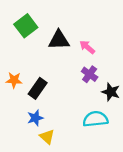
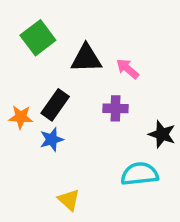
purple cross: (90, 74) -> (115, 108), moved, turned -35
black rectangle: (38, 88) -> (55, 105), moved
blue star: (35, 118) -> (52, 139), moved

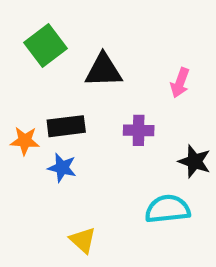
pink arrow: (128, 69) -> (180, 83), moved, turned -110
black rectangle: (55, 105) -> (66, 126), turned 48
blue star: (52, 139) -> (62, 168), turned 30

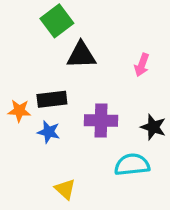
green square: (45, 46) -> (57, 21), moved
purple cross: (139, 130) -> (101, 121), moved, size x1.4

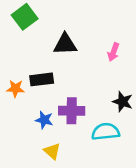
green square: (57, 21) -> (25, 17), moved
purple cross: (101, 121) -> (72, 111), moved
blue star: (49, 132) -> (44, 120), moved

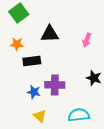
orange star: (16, 89) -> (17, 44), moved
cyan semicircle: (106, 132) -> (79, 115), moved

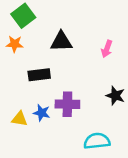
orange star: (17, 44) -> (15, 44), moved
yellow triangle: (40, 116) -> (19, 119), moved, turned -32

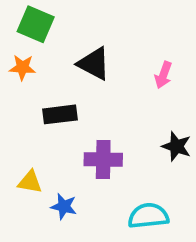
green square: (23, 16) -> (36, 24), turned -30
black triangle: (61, 42) -> (94, 64), turned 30
blue star: (42, 113) -> (64, 206), moved

